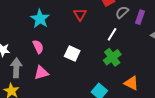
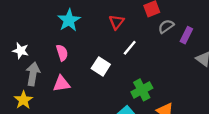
white line: (112, 34) -> (130, 48), moved
green cross: (112, 57) -> (142, 90), moved

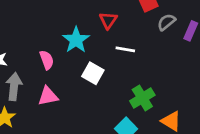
cyan star: (69, 20) -> (76, 40), moved
white line: (130, 48) -> (125, 49), turned 63

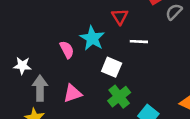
pink semicircle: (47, 60) -> (67, 50), moved
green cross: (142, 98) -> (119, 97), moved

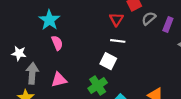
red triangle: (120, 17) -> (116, 19), moved
cyan star: (92, 38) -> (49, 20), moved
white square: (112, 67) -> (108, 61), moved

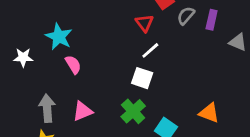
white line: (118, 41) -> (150, 50), turned -40
white star: (19, 53) -> (23, 57), moved

